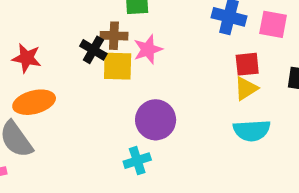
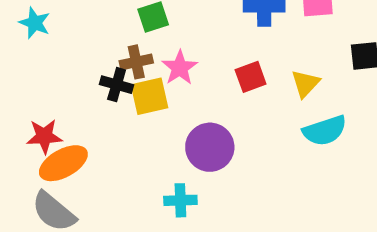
red star: (27, 58) -> (44, 136), moved
red square: (247, 64) -> (251, 77), moved
cyan cross: (137, 161) -> (180, 200), moved, turned 30

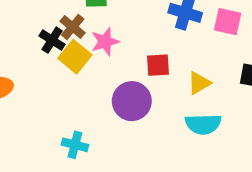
brown cross: (136, 62) -> (73, 27), turned 35
yellow square: (149, 96) -> (75, 57), turned 36
purple circle: (210, 147) -> (132, 101), moved

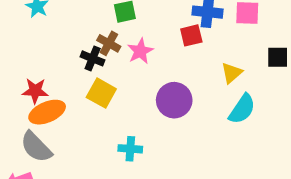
yellow square: (75, 57) -> (101, 93), moved
red square: (158, 65) -> (191, 35), moved
cyan semicircle: (203, 124) -> (242, 109), turned -44

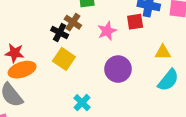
pink star: (140, 51) -> (107, 31), moved
yellow triangle: (232, 73) -> (163, 52), turned 35
cyan cross: (130, 149) -> (82, 103), turned 35

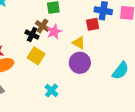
pink star: (107, 31) -> (54, 32), moved
yellow triangle: (163, 52) -> (79, 43), moved, turned 32

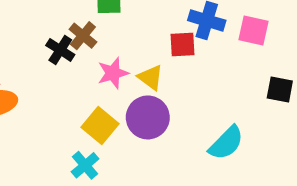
pink star: (54, 32) -> (113, 73), moved
yellow square: (36, 56) -> (100, 125), moved

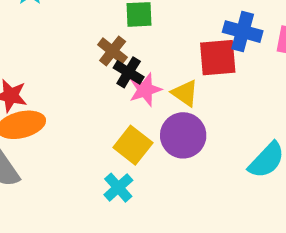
red square: (182, 45) -> (218, 58), size x1.4
black cross: (60, 50) -> (129, 72), moved

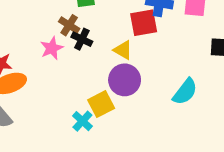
pink star: (145, 90) -> (52, 48), moved
yellow square: (133, 145) -> (101, 104), moved, turned 30

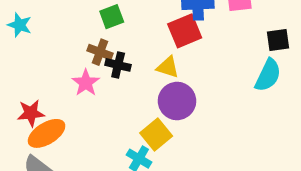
cyan semicircle: (185, 92) -> (268, 75), moved

